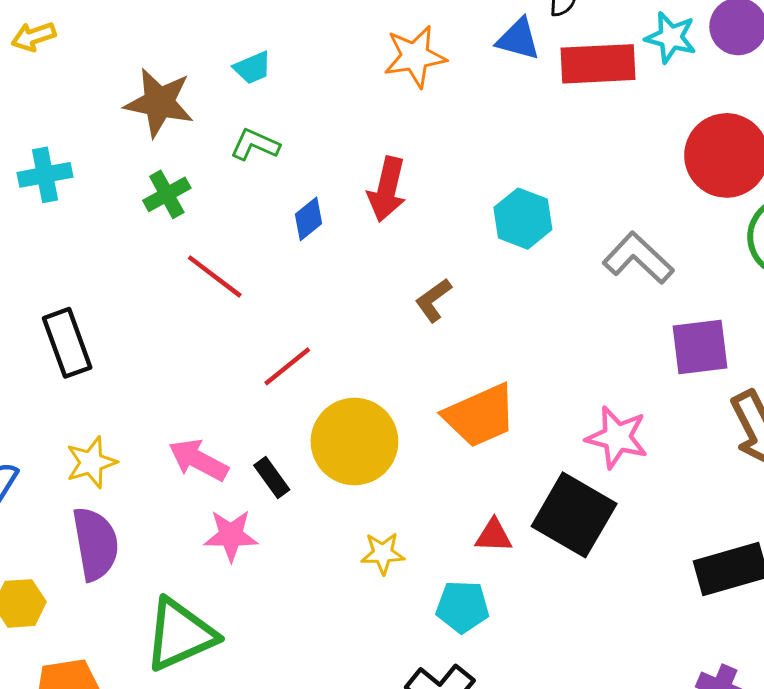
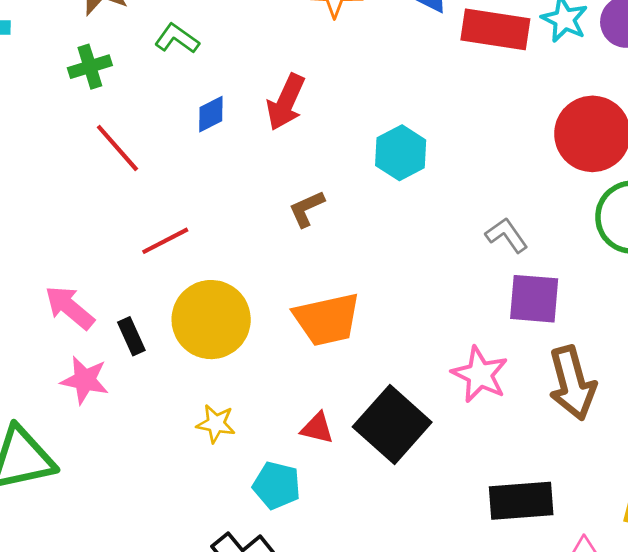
gray L-shape: (638, 258) -> (507, 235), moved, size x0.7
pink star: (617, 437) -> (480, 374), moved

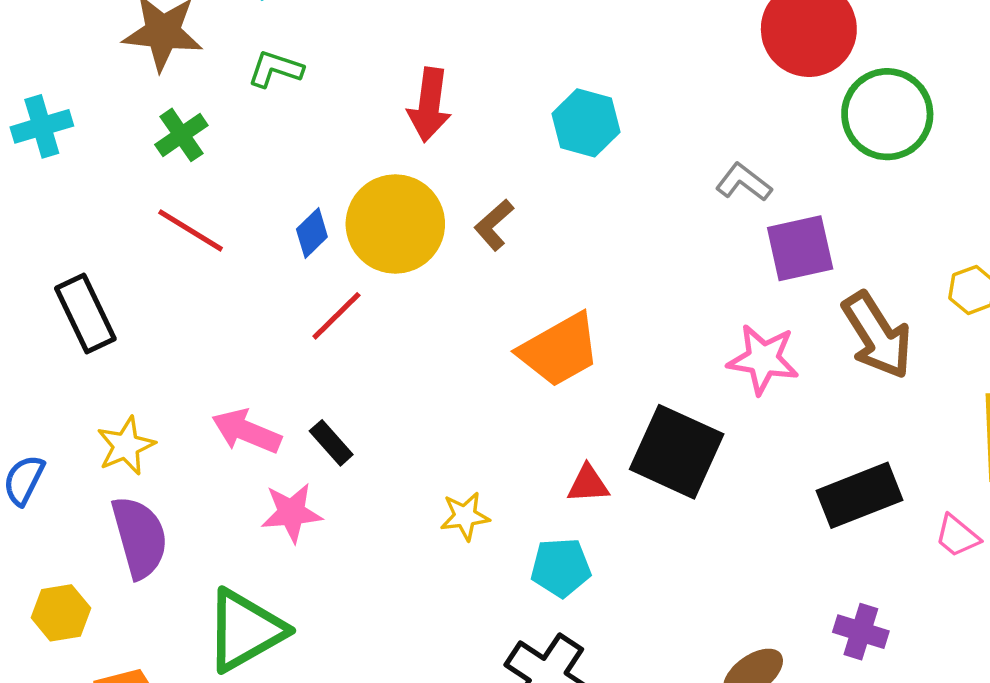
blue diamond: (211, 114) -> (312, 233), moved
red line: (117, 148) -> (191, 230), moved
yellow circle: (211, 320) -> (395, 224), moved

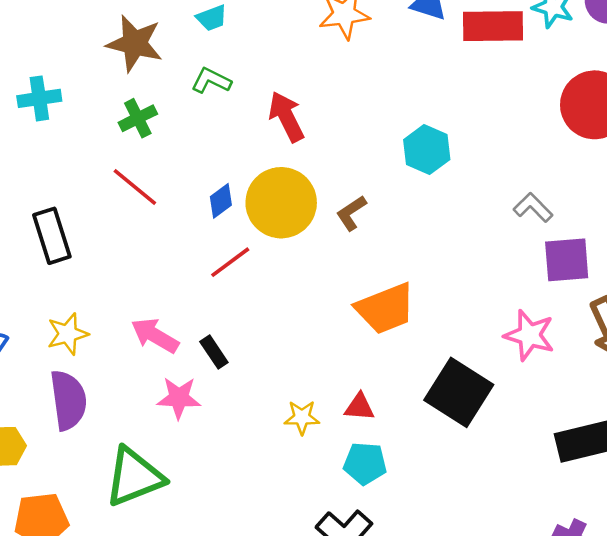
red arrow: (429, 105) -> (286, 117), moved, turned 138
red triangle: (588, 484) -> (359, 407), moved

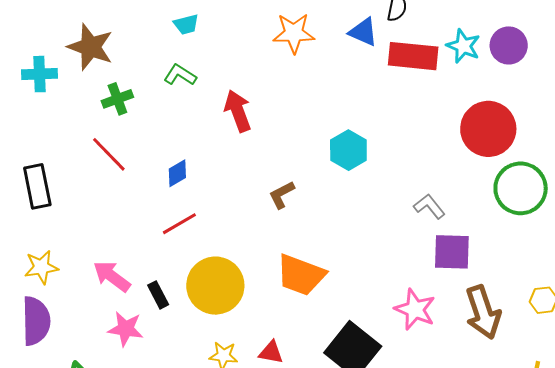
brown star: (135, 43) -> (90, 47), moved
yellow circle: (281, 203) -> (215, 286), moved
orange trapezoid: (385, 308) -> (301, 275), turned 36

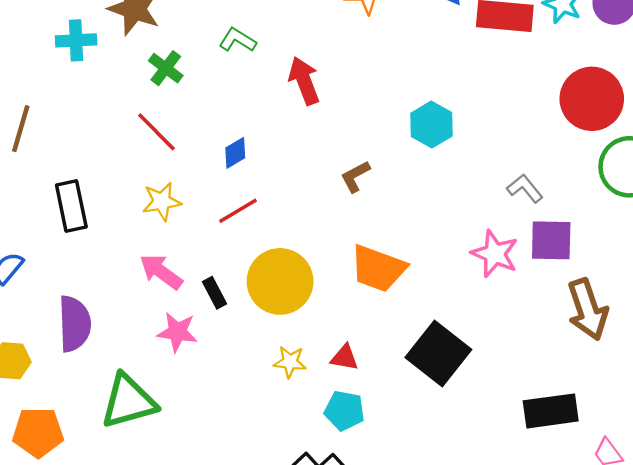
green cross: (117, 99) -> (166, 68), turned -32
black rectangle: (37, 186) -> (71, 206), moved
yellow star: (41, 267) -> (162, 201), moved
pink star: (415, 309) -> (495, 254), moved

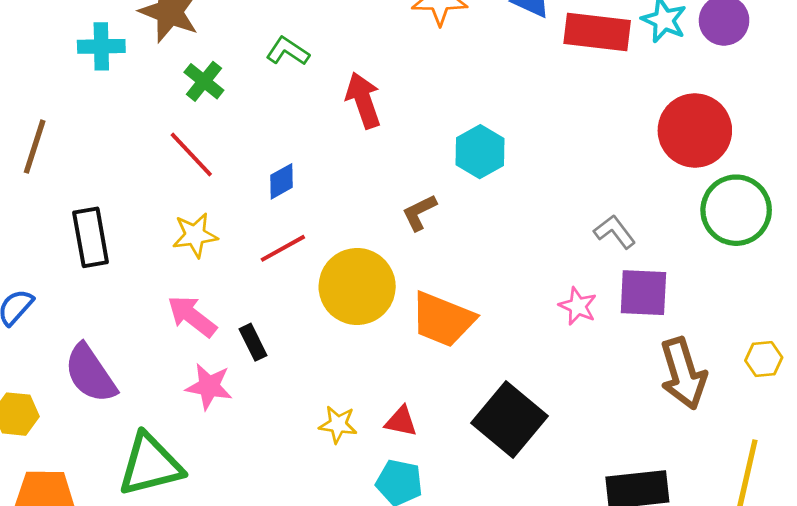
cyan hexagon: (431, 125) -> (480, 152), moved
pink star: (495, 254) -> (578, 306), size x0.7
yellow circle: (280, 281) -> (357, 287), moved
purple semicircle: (74, 324) -> (90, 374), turned 146

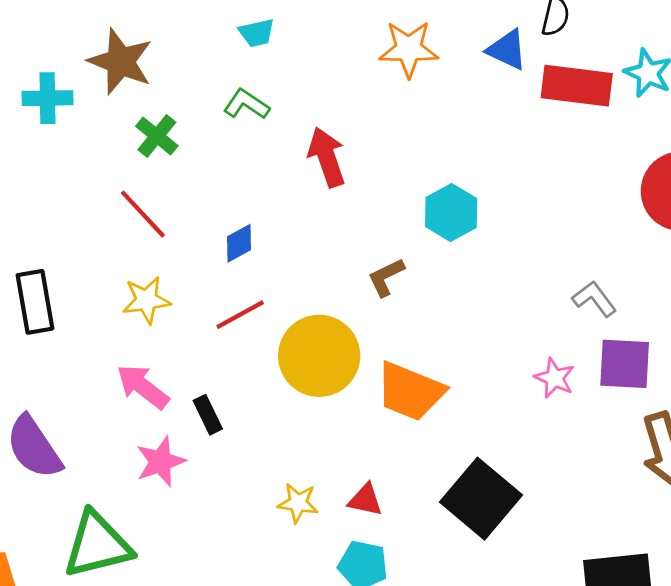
pink star: (209, 386) -> (161, 462), turned -30

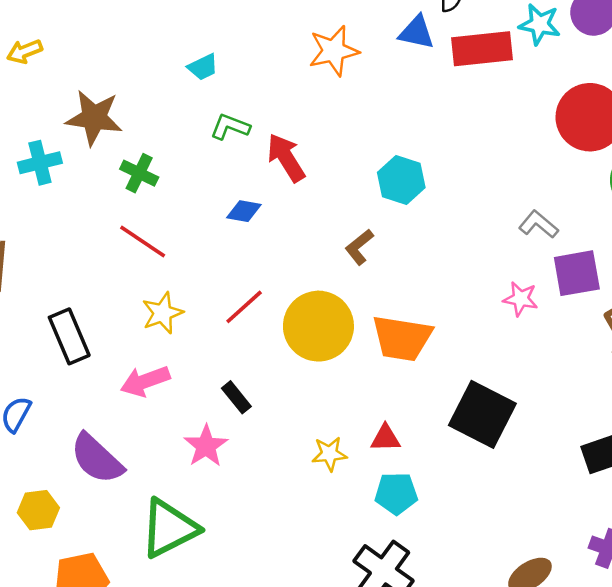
green L-shape: (246, 104) -> (230, 127), moved
blue diamond: (239, 243) -> (244, 211), moved, turned 52
pink arrow: (143, 387) -> (145, 381), moved, turned -45

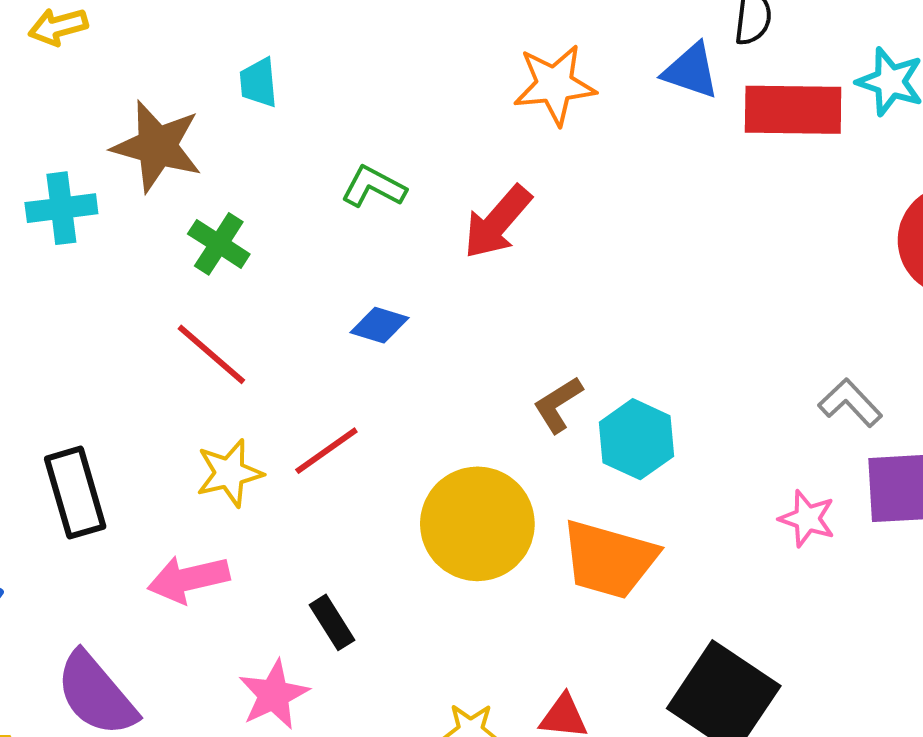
cyan trapezoid: (203, 67) -> (259, 83), moved, turned 104
red arrow: (286, 158) -> (497, 222), moved, turned -114
cyan hexagon: (401, 180) -> (636, 439), moved
red line: (244, 307) -> (326, 451), moved

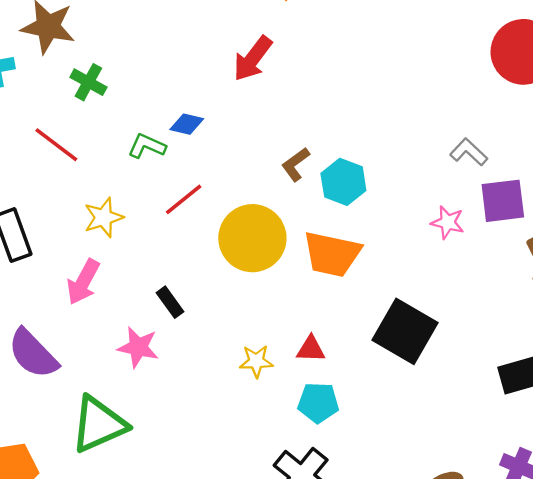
green L-shape: (374, 187) -> (147, 146), moved
red line: (211, 354) -> (56, 145), moved
red line: (326, 451) -> (184, 199), moved
pink arrow: (188, 579) -> (83, 282), turned -45
pink star: (274, 695) -> (138, 347), turned -30

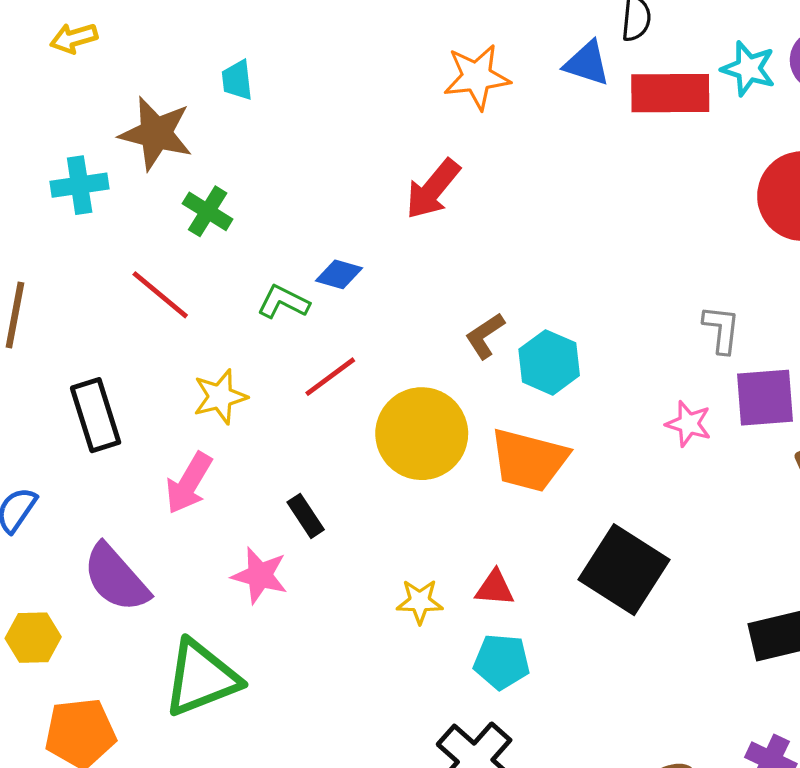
gray L-shape: (469, 152) -> (721, 329), turned 51

